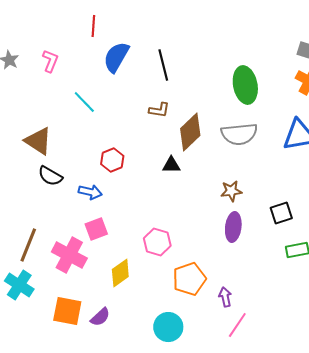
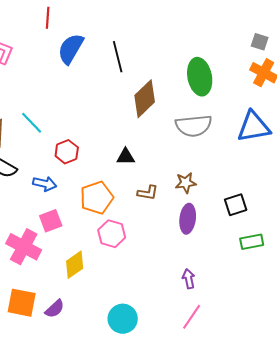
cyan line: (84, 102) -> (32, 123), moved
brown L-shape: (159, 110) -> (148, 193), moved
brown diamond: (190, 132) -> (145, 99), moved
orange pentagon: (189, 279) -> (97, 198), moved
purple arrow: (225, 297) -> (189, 279), moved

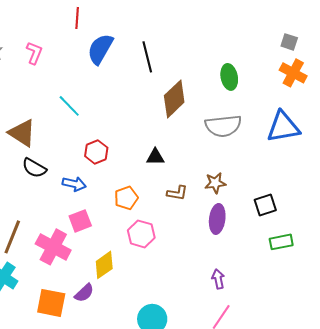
green ellipse: (200, 77) -> (229, 77), size x0.7
cyan line: (32, 123) -> (69, 106), moved
orange pentagon: (97, 198) -> (126, 198), size x0.7
purple semicircle: (55, 309) -> (84, 293), moved

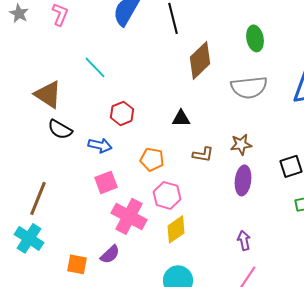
orange pentagon: (126, 198) -> (152, 159), turned 30
pink cross: (53, 247) -> (129, 216), moved
yellow diamond: (104, 265) -> (176, 229), moved
orange square: (51, 303) -> (77, 264), size x0.7

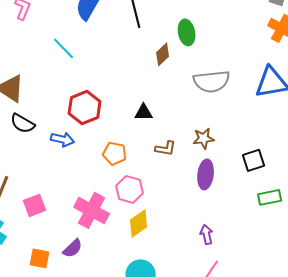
green ellipse: (255, 38) -> (187, 32), moved
brown diamond: (200, 60) -> (163, 54), size x0.6
cyan line: (95, 67) -> (64, 48), moved
red hexagon: (122, 113) -> (85, 107), size x1.4
pink square: (106, 182) -> (35, 205), moved

